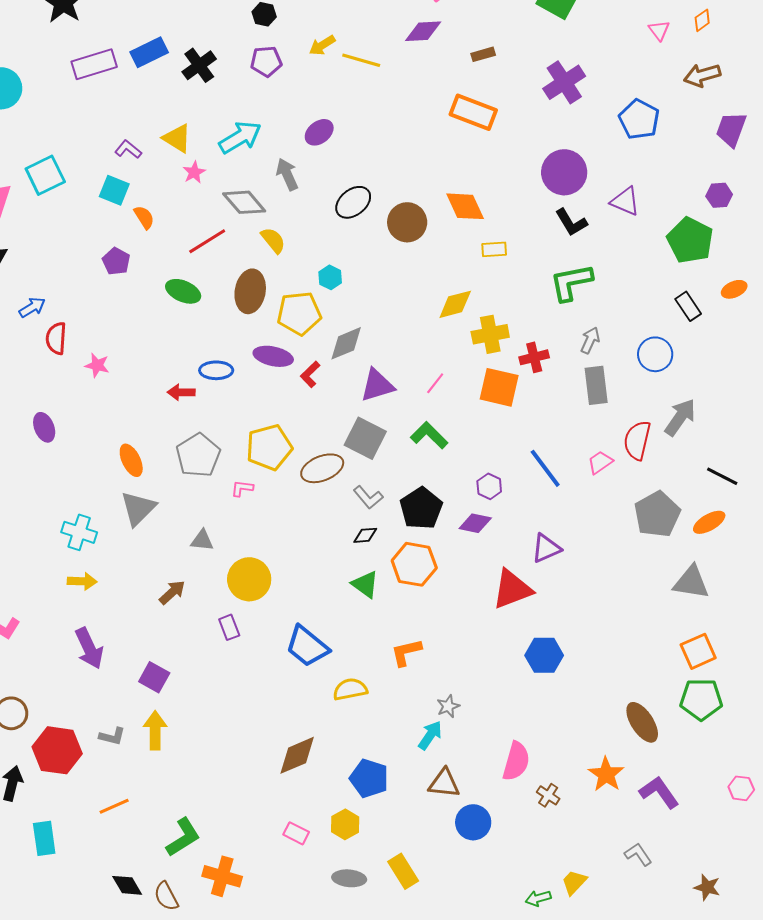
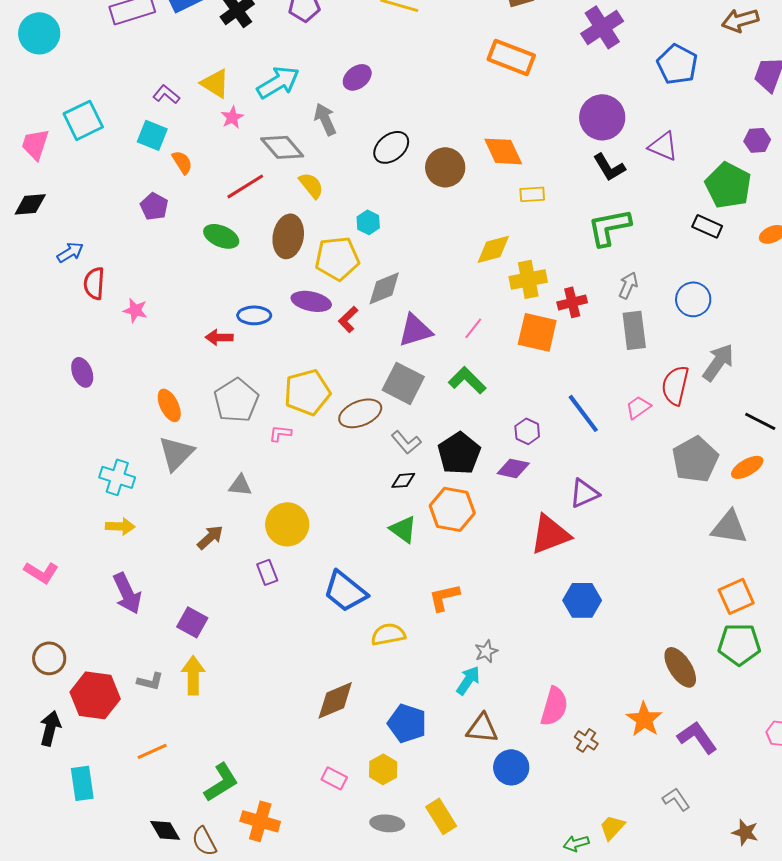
black rectangle: (688, 306) -> (707, 226), moved, turned -32

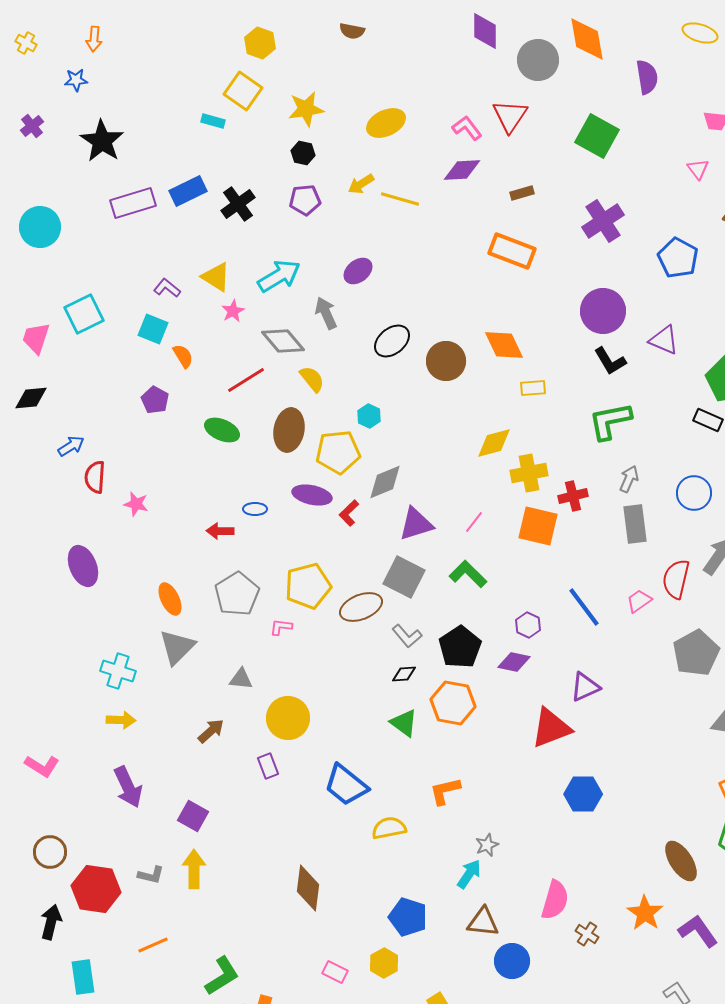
blue ellipse: (254, 315) -> (255, 509), size x0.7
purple ellipse: (82, 372) -> (83, 566), size x1.4
brown diamond: (335, 700) -> (308, 888), moved, turned -60

